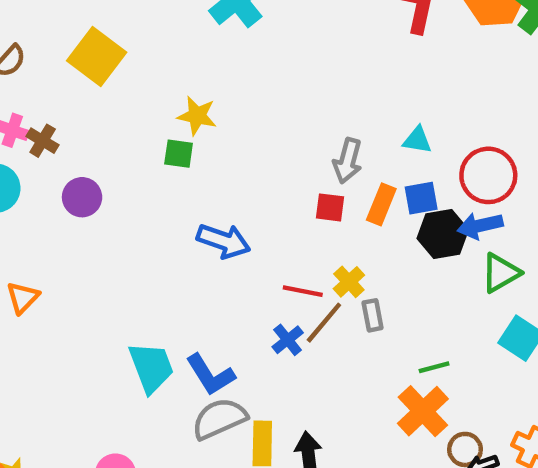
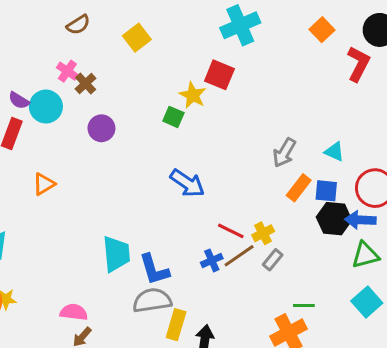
yellow square: (97, 56) -> (137, 38), size x0.7
red square: (330, 207) -> (219, 75), moved, size x1.4
gray rectangle: (373, 315) -> (273, 260), turned 35

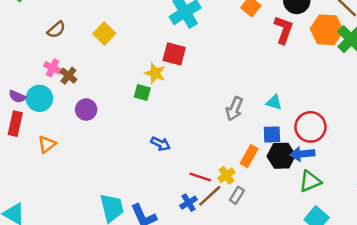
blue arrow: (187, 183) -> (161, 144), size x0.7
orange triangle: (44, 184) -> (47, 144), moved
orange rectangle: (299, 188) -> (249, 156), moved

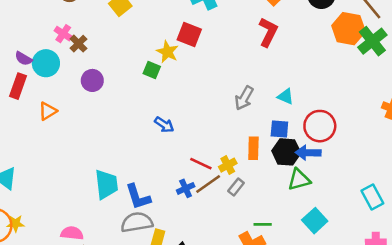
red L-shape: (284, 30) -> (268, 32), moved
orange rectangle: (249, 156) -> (253, 148), turned -35
green triangle: (310, 181) -> (299, 180), moved

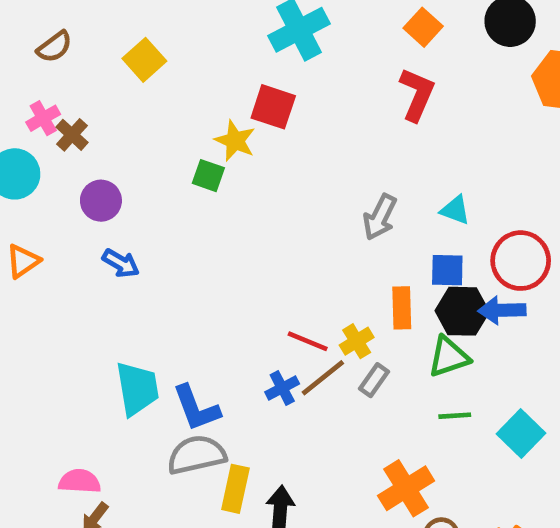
pink cross: (63, 34) -> (43, 118), turned 30
blue arrow: (164, 125) -> (121, 263), moved
green triangle: (299, 180) -> (449, 357), moved
green line: (263, 224) -> (455, 416), moved

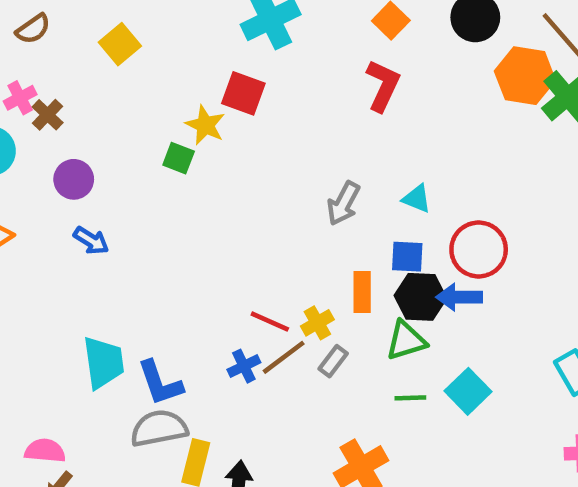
cyan square: (521, 434) -> (468, 391), moved

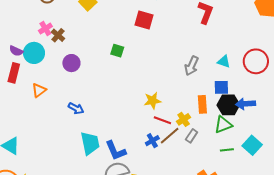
yellow star: (205, 125) -> (153, 101), moved, turned -30
blue arrow: (91, 241) -> (76, 108), moved
red circle: (479, 249) -> (256, 61), moved

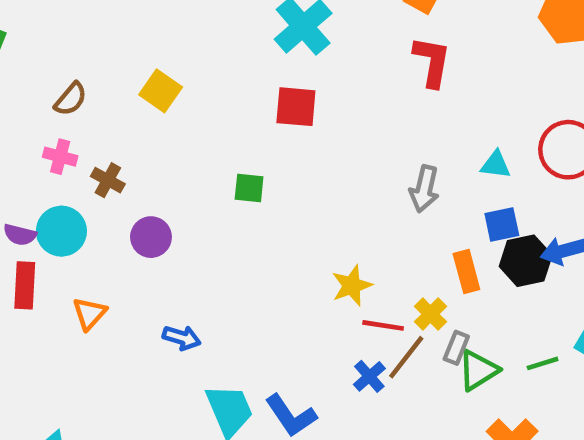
pink cross: (45, 29) -> (60, 157), moved, turned -32
green triangle: (223, 125) -> (478, 370), moved

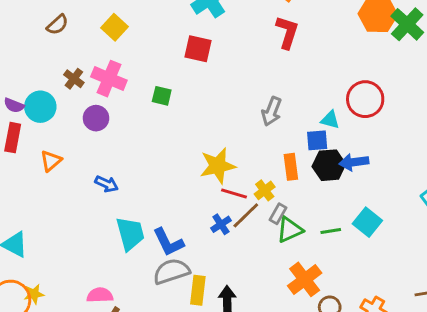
pink cross: (60, 157) -> (109, 79), moved, size x1.6
cyan triangle: (496, 165) -> (330, 120), moved
yellow star: (352, 286) -> (218, 166), size x1.4

